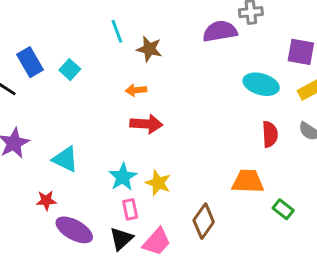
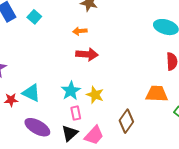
cyan triangle: (65, 159) -> (31, 93), moved
red star: (46, 200) -> (11, 100), moved

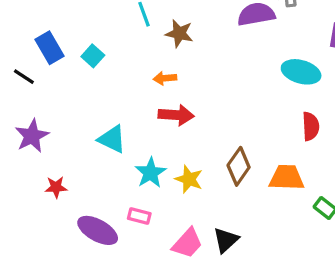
cyan triangle: (31, 93) -> (112, 139), moved
pink rectangle: (76, 113) -> (139, 216), moved, turned -64
brown diamond: (126, 121) -> (239, 166), moved
black triangle: (70, 133) -> (226, 240), moved

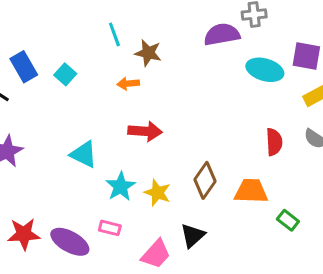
cyan ellipse: (301, 72) -> (265, 70), moved
orange arrow: (165, 78) -> (128, 84), moved
red star: (56, 187) -> (24, 234), moved, size x1.5
black triangle: (226, 240) -> (193, 236), moved

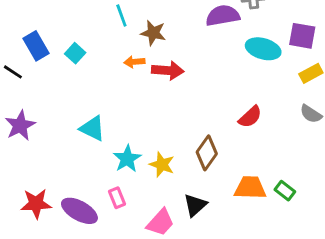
red arrow: (145, 131) -> (168, 71), moved
red semicircle: (274, 142) -> (250, 117), moved, turned 50
orange trapezoid: (251, 191) -> (250, 188), moved
pink rectangle: (110, 228) -> (117, 198), turned 54

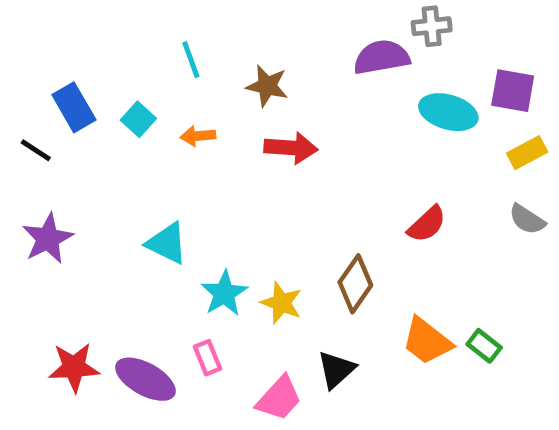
cyan line: (121, 16) -> (191, 60), moved
orange arrow: (134, 62) -> (198, 136), moved
orange trapezoid: (250, 188) -> (427, 341), turned -144

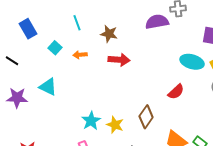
blue rectangle: (74, 107) -> (28, 29), moved
cyan ellipse: (448, 112) -> (192, 62), moved
purple star: (48, 238) -> (17, 98), turned 30
cyan triangle: (167, 243) -> (48, 87), moved

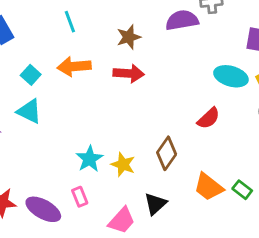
brown star: (109, 34) -> (129, 37), moved, turned -30
cyan square: (55, 48) -> (31, 75), moved
orange arrow: (80, 55) -> (74, 66), size x1.6

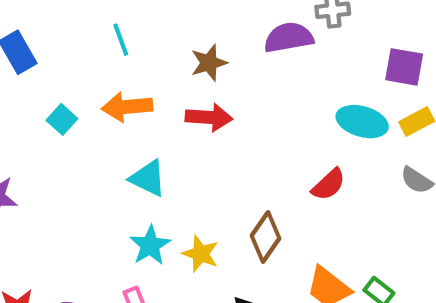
cyan triangle: (29, 111) -> (148, 178), moved

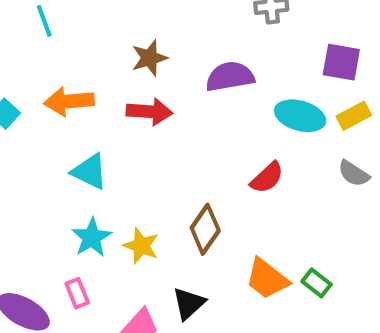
purple semicircle: (289, 38) -> (230, 77), moved
cyan line: (121, 40) -> (44, 21), moved

